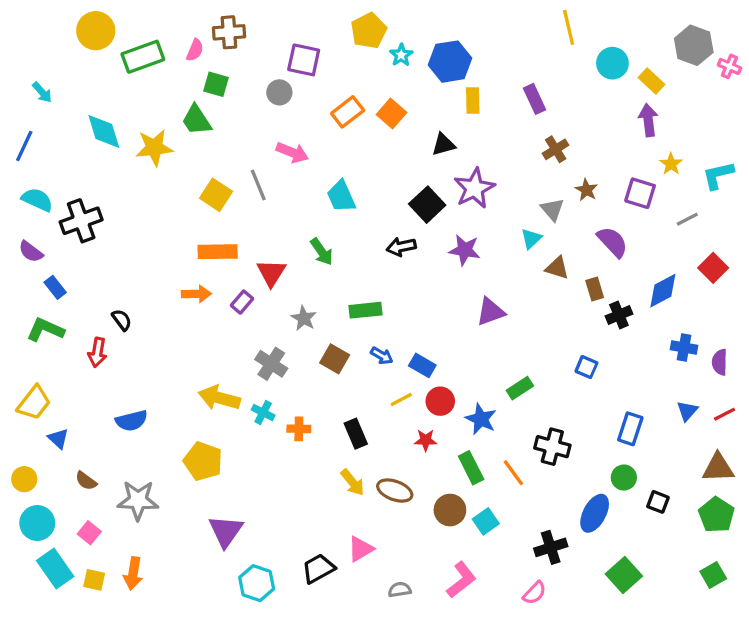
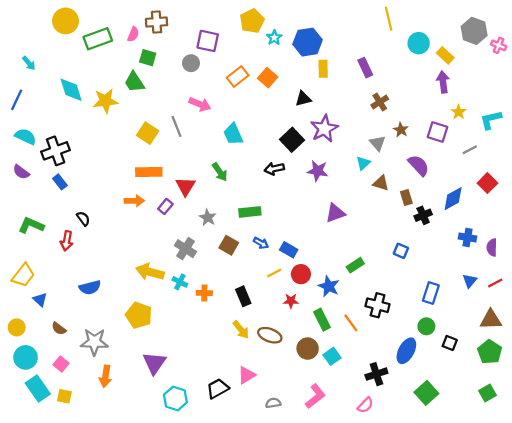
blue rectangle: (55, 287) -> (60, 182), moved
orange arrow: (133, 573) -> (105, 376), moved

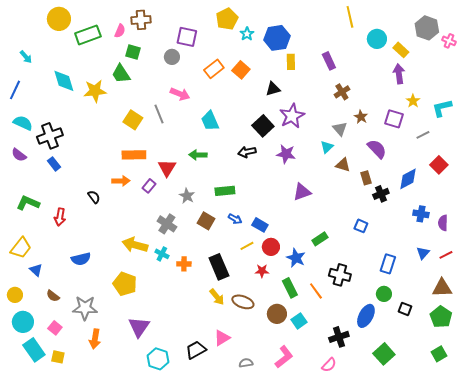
green arrow: (220, 172) -> (198, 155), turned 126
black semicircle: (83, 219) -> (94, 197), moved
black rectangle: (243, 296) -> (219, 267), size x1.4

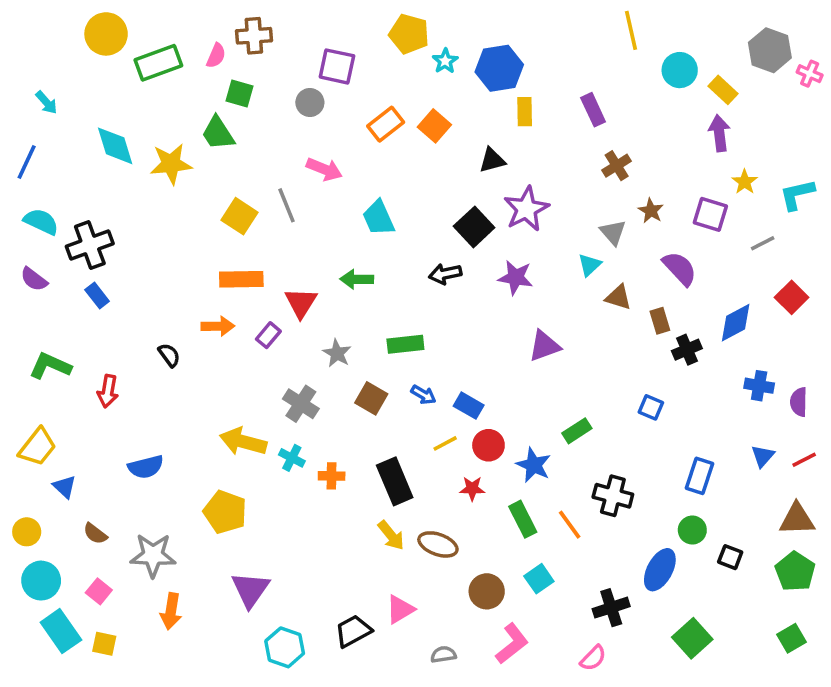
yellow pentagon: (227, 19) -> (409, 34), turned -30
brown circle: (277, 314) -> (487, 591), moved

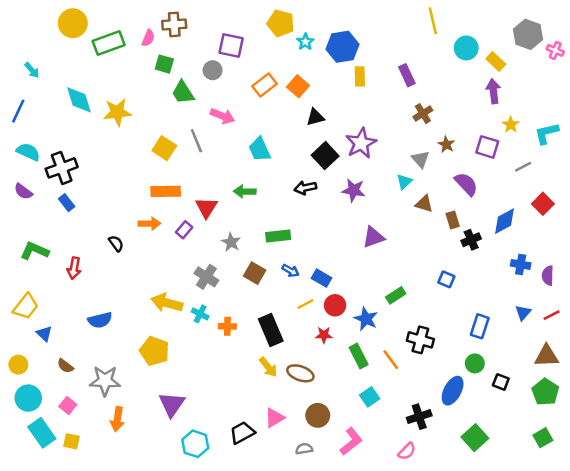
green trapezoid: (218, 133) -> (183, 92), moved
black triangle: (492, 160) -> (315, 117), moved
brown circle: (487, 591) -> (318, 415), moved

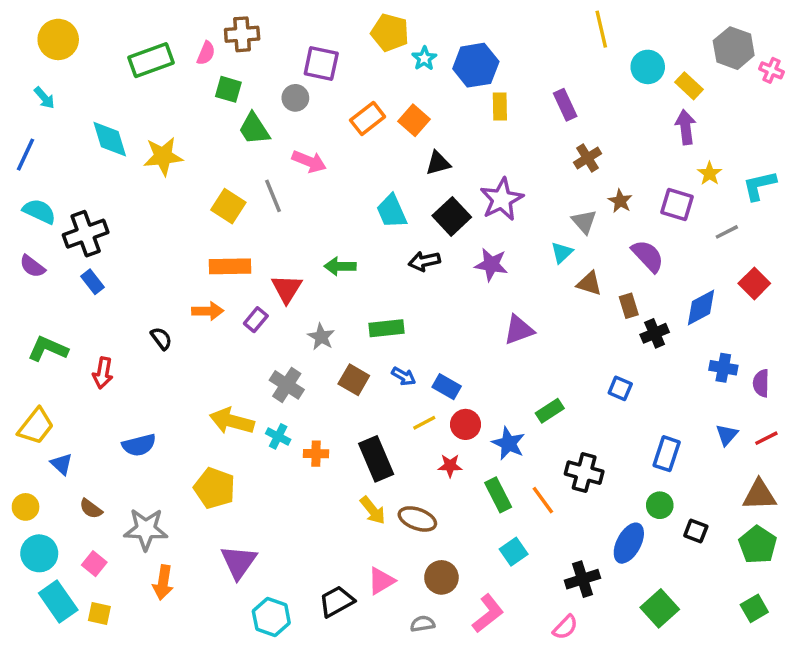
yellow circle: (73, 23) -> (58, 39), moved
cyan trapezoid: (260, 149) -> (392, 211), moved

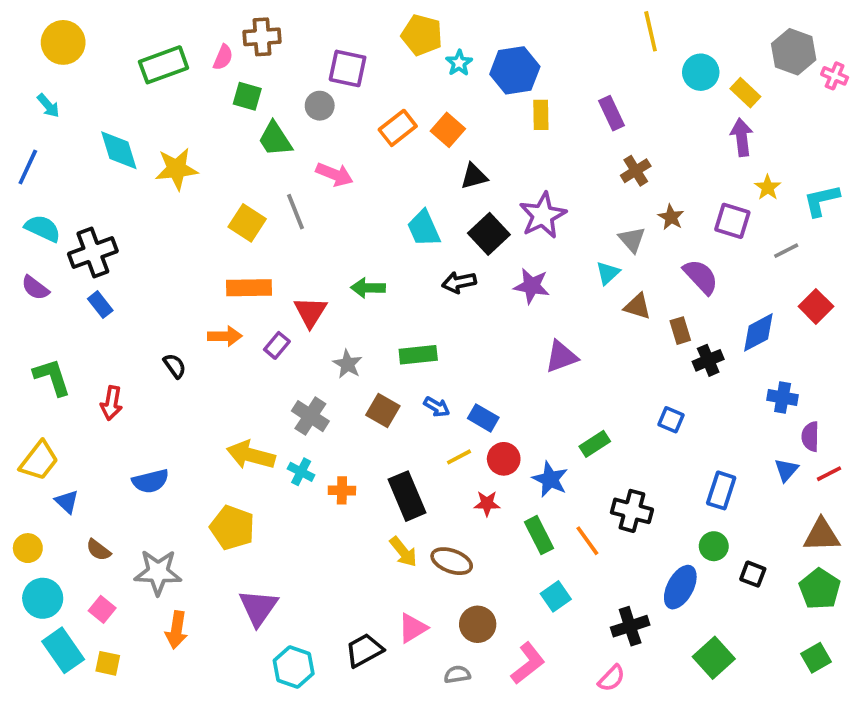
green L-shape: (48, 349) -> (52, 377), turned 48
purple semicircle: (761, 383) -> (810, 437), moved

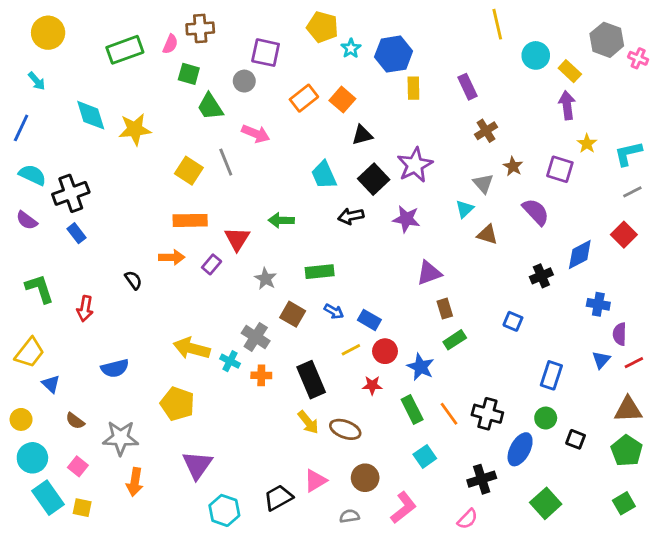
gray line: (786, 251) -> (632, 192), moved
brown rectangle: (680, 331) -> (445, 309), moved
gray cross: (310, 416) -> (256, 337), moved
black cross: (632, 511) -> (487, 414), moved

